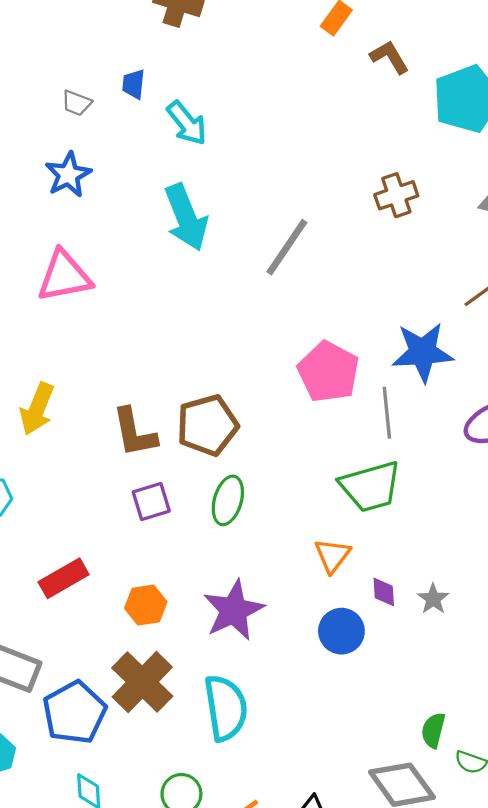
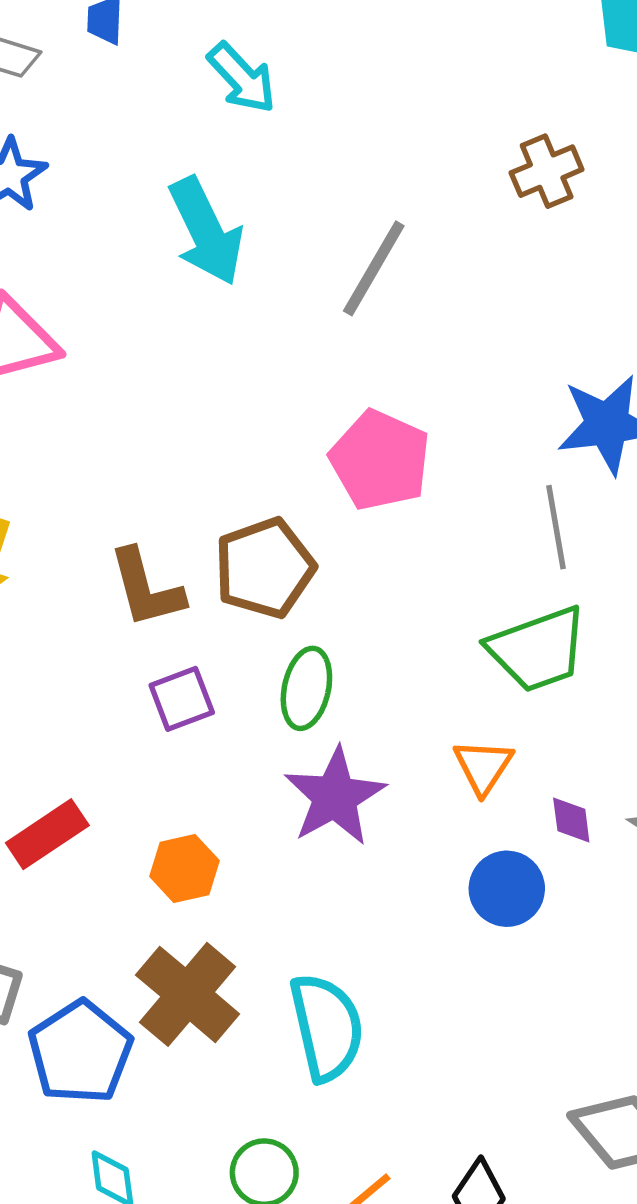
cyan arrow: (187, 123) -> (242, 78), moved
pink pentagon: (328, 372) -> (380, 460), moved
purple star: (234, 610) -> (335, 797), moved

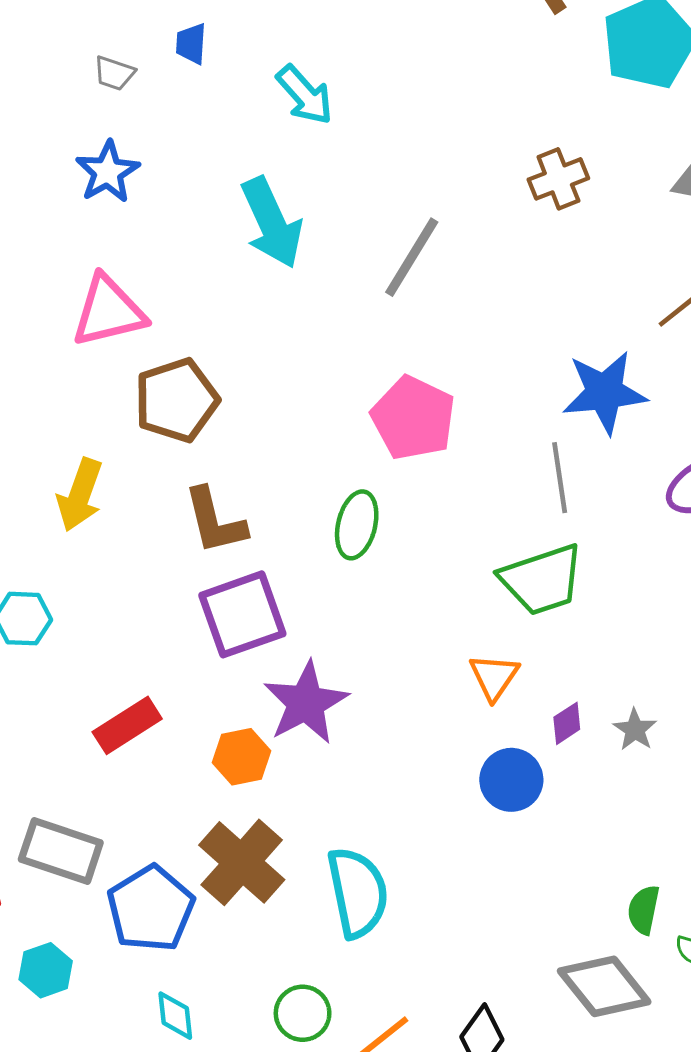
brown pentagon: (265, 568) -> (176, 400), moved
green ellipse: (306, 688) -> (357, 525), moved
purple square: (182, 699) -> (242, 614), size x1.6
purple star: (335, 797) -> (306, 703), moved
purple diamond: (571, 820) -> (567, 723), turned 63

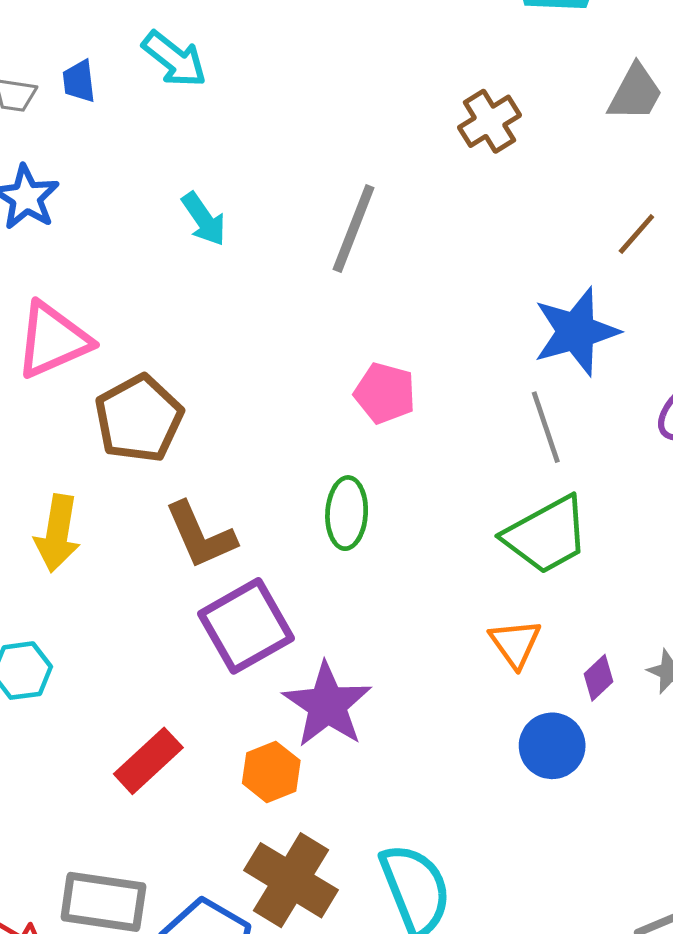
blue trapezoid: (191, 44) -> (79, 81), moved
cyan arrow: (305, 95) -> (174, 59), moved
cyan arrow: (272, 223) -> (204, 219), size x0.6
pink pentagon: (413, 418) -> (385, 393), size x0.7

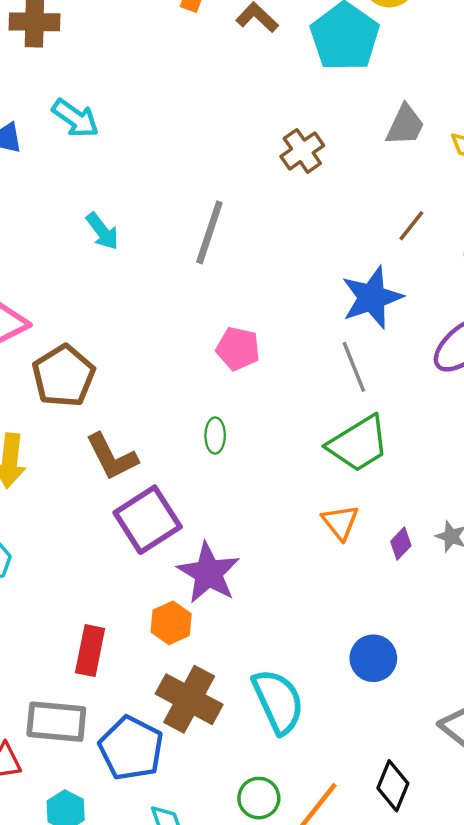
green ellipse: (347, 513) -> (215, 435), size x0.7
blue circle: (552, 746) -> (373, 658), moved
red rectangle: (148, 761) -> (90, 651), moved, turned -33

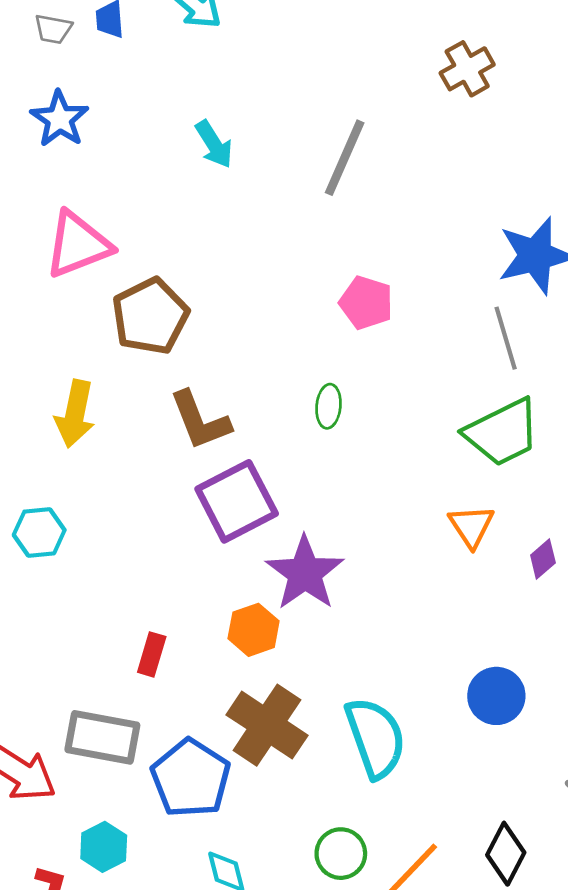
red rectangle: (90, 651) -> (152, 654), size x0.7

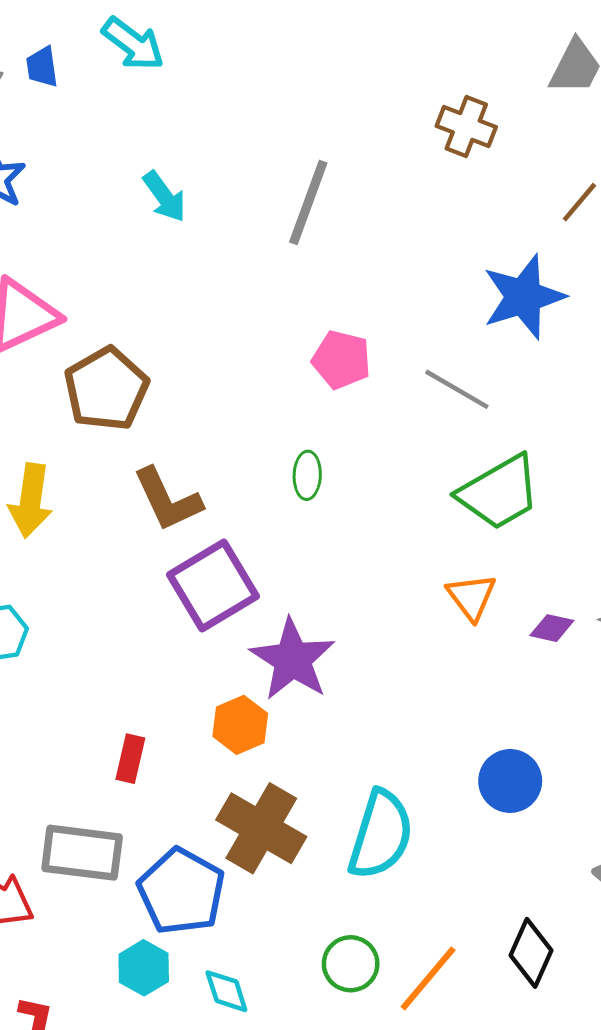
brown cross: (467, 69) -> (466, 126), moved, turned -36
gray line: (506, 338) -> (457, 389), moved, turned -40
purple diamond: (543, 559) -> (552, 628), turned 57
cyan semicircle: (375, 738) -> (381, 835), turned 40
cyan hexagon: (104, 847) -> (144, 968), moved

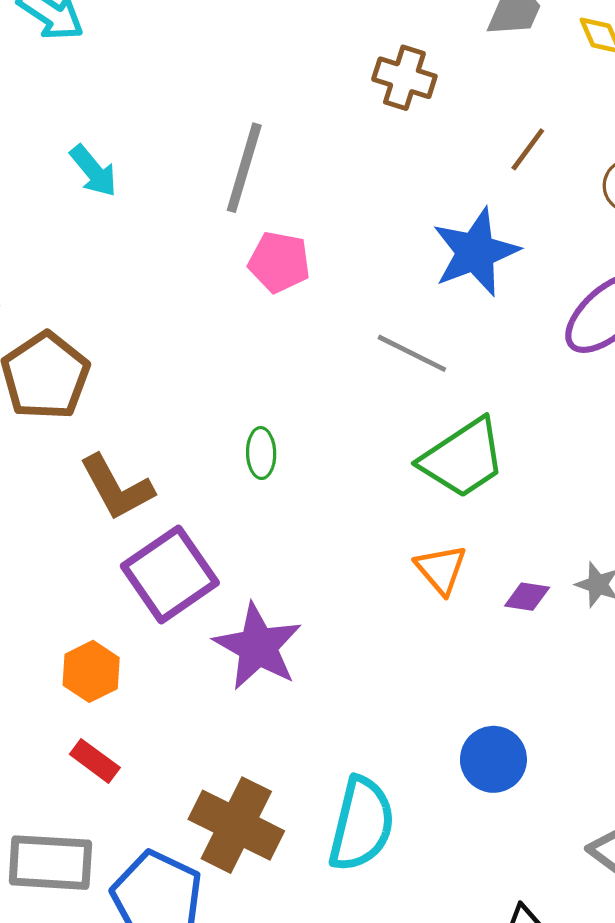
pink pentagon: (341, 360) -> (279, 262), moved
orange hexagon: (240, 725) -> (91, 671), moved
red rectangle: (130, 759) -> (95, 761), turned -63

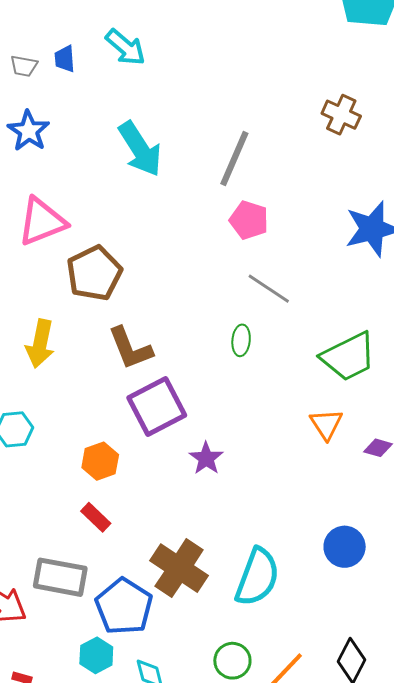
cyan arrow: (93, 171) -> (140, 149), size x1.6
gray line: (412, 353) -> (269, 289), moved
green ellipse: (261, 453) -> (241, 340), moved
purple star: (258, 647) -> (206, 458), size x0.6

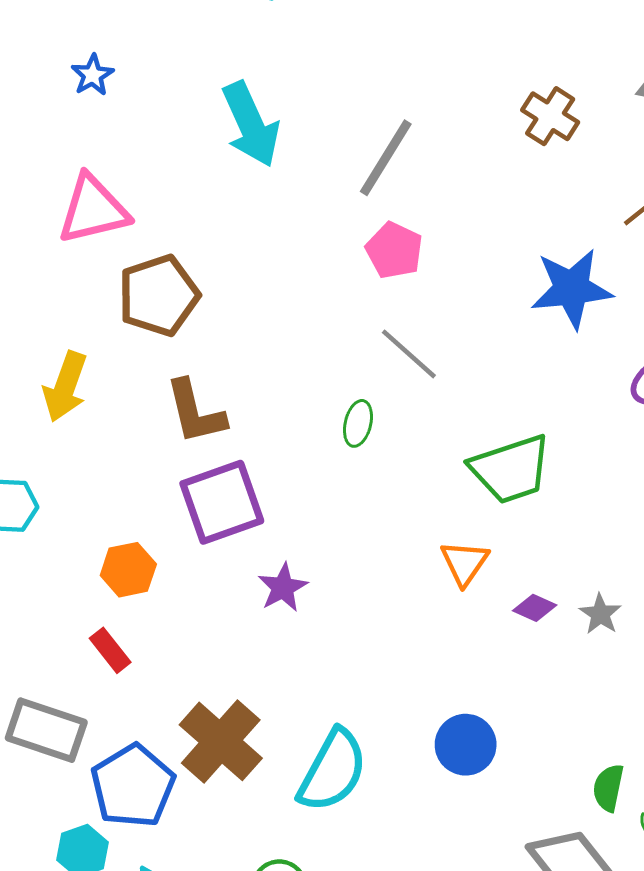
blue star: (29, 131) -> (92, 75), size x0.7

